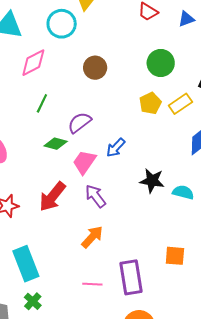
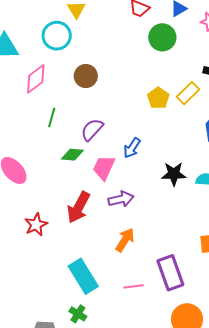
green circle: (161, 63) -> (162, 37), moved
brown circle: (95, 68) -> (86, 76), moved
purple arrow: (96, 196) -> (121, 199), turned 125
cyan rectangle: (26, 264) -> (83, 276), moved

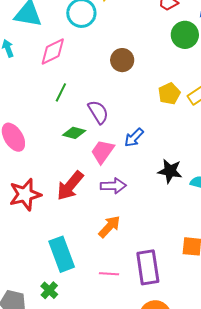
brown circle: (86, 76) -> (122, 60), moved
purple semicircle: (92, 130) -> (98, 112), turned 95
red star: (36, 225) -> (25, 195), size x1.4

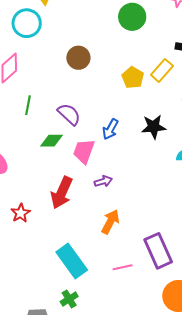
black star: (170, 171) -> (154, 127), moved
purple arrow: (113, 186) -> (103, 181), size x0.7
red star: (25, 195) -> (21, 213), size x0.6
green cross: (49, 290) -> (69, 299), turned 30

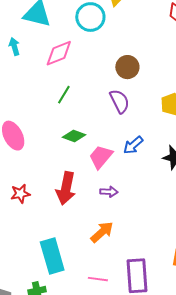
purple semicircle: (69, 114) -> (120, 101), moved
red arrow: (62, 193) -> (66, 188), turned -32

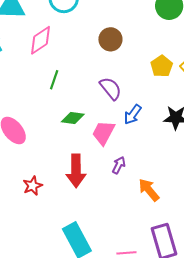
purple semicircle: (120, 101) -> (111, 88), moved
purple arrow: (109, 192) -> (119, 165), turned -54
orange arrow: (102, 232) -> (149, 190), moved, turned -75

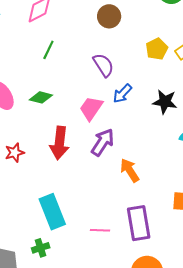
green diamond: (73, 118) -> (41, 97), moved
purple arrow: (119, 165) -> (103, 142), size x1.6

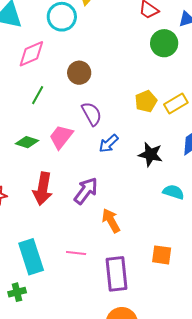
brown circle: (109, 16) -> (79, 73), moved
pink trapezoid: (91, 108) -> (61, 137), moved
pink line: (100, 230) -> (76, 253), moved

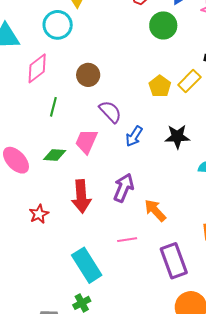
pink line: (76, 253) -> (127, 240), moved

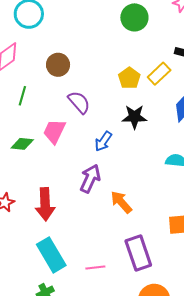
blue arrow: (134, 136) -> (103, 141), moved
black star: (177, 137) -> (134, 117), moved
red arrow: (81, 196) -> (45, 204), moved
pink line: (127, 240) -> (95, 267), moved

